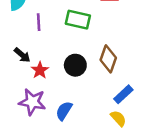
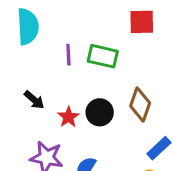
purple line: (39, 22) -> (68, 55), moved
red star: (40, 70) -> (68, 117), moved

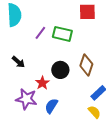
purple line: (68, 55) -> (40, 33), turned 40
red star: (68, 117) -> (42, 83), moved

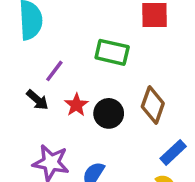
purple line: (40, 33) -> (54, 71), moved
red star: (42, 83) -> (76, 105), moved

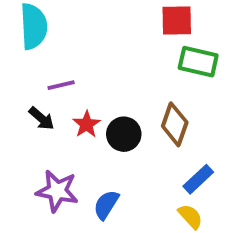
green rectangle: (112, 52) -> (198, 62), moved
purple line: (54, 71) -> (61, 85), turned 40

